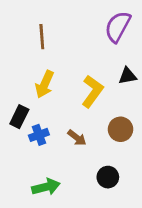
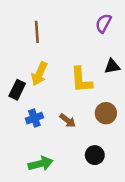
purple semicircle: (118, 27) -> (103, 23), size x0.7
yellow L-shape: (92, 91) -> (81, 80), turned 140
black rectangle: (19, 117) -> (17, 90), moved

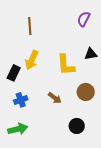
blue cross: (34, 118) -> (21, 100), moved
green arrow: (41, 164) -> (18, 129), moved

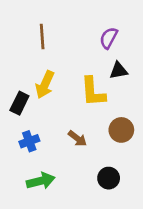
purple semicircle: (84, 19) -> (109, 38), moved
black triangle: (91, 54) -> (118, 71), moved
green arrow: (18, 129) -> (41, 181), moved

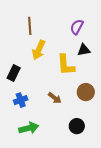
yellow arrow: (45, 85) -> (39, 50), moved

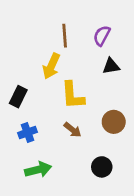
brown line: (30, 26) -> (65, 36), moved
yellow L-shape: (66, 65) -> (73, 95), moved

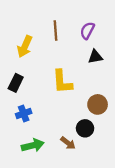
yellow arrow: (51, 66) -> (25, 46), moved
brown arrow: (73, 130) -> (68, 143), moved
black circle: (102, 167) -> (85, 128), moved

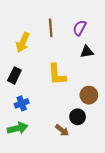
green arrow: (33, 145) -> (18, 128), moved

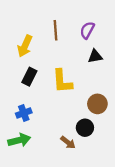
black rectangle: (14, 75) -> (29, 77), moved

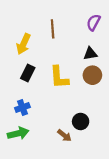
purple semicircle: (87, 30) -> (93, 22), moved
brown circle: (97, 104) -> (92, 75), moved

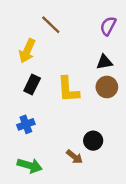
brown line: (53, 29) -> (51, 25), moved, turned -42
green arrow: (18, 133) -> (30, 166), moved, turned 30

